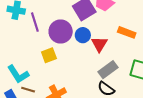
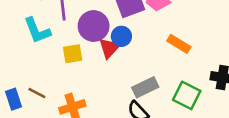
red triangle: (99, 44) -> (109, 48), moved
cyan L-shape: (18, 74) -> (37, 31), moved

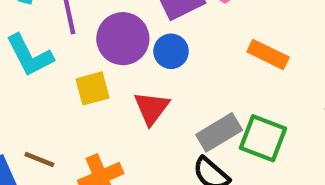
red triangle: (109, 48) -> (151, 108), moved
green square: (187, 95) -> (263, 138), moved

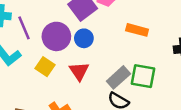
yellow square: (93, 88) -> (45, 67), turned -30

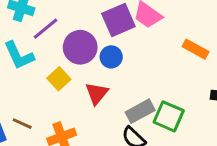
purple line: (24, 28) -> (46, 29), turned 60
orange rectangle: (137, 30) -> (196, 49), moved

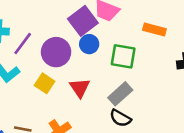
blue circle: (111, 57) -> (89, 44), moved
green square: (169, 116) -> (123, 56), moved

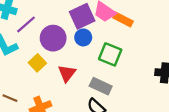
orange rectangle: (154, 30) -> (123, 20), moved
gray rectangle: (120, 94) -> (101, 86), turned 55

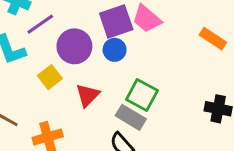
orange rectangle: (123, 20) -> (213, 39), moved
green square: (110, 54) -> (142, 95), moved

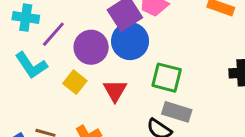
blue circle: (115, 50) -> (130, 41), size x1.6
gray rectangle: (131, 117) -> (177, 112), moved

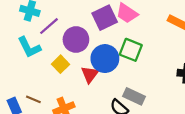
blue circle: (130, 41) -> (105, 59), moved
green square: (167, 78) -> (131, 50), moved

